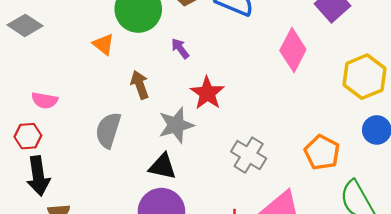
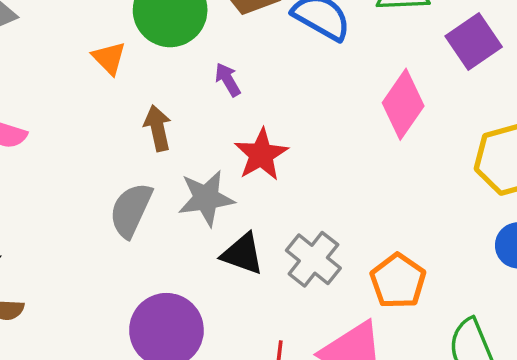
gray semicircle: (108, 130) -> (131, 210), moved
orange pentagon: (322, 152) -> (398, 281), moved
black triangle: (163, 166) -> (243, 254), moved

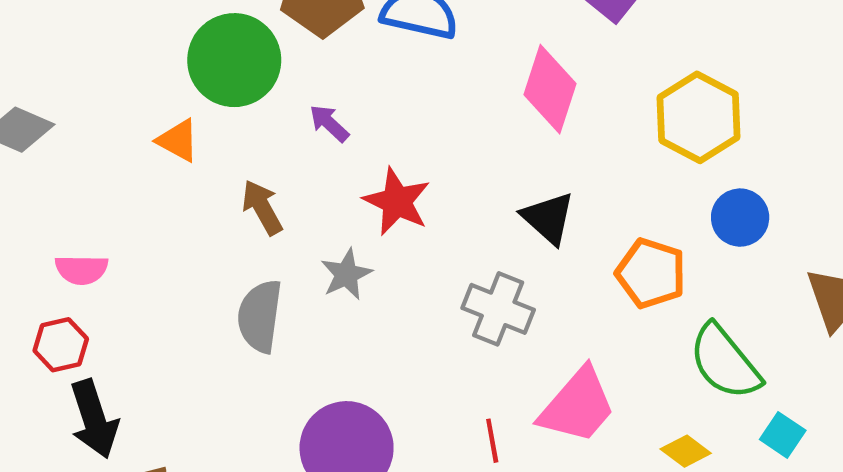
gray star: (206, 198) -> (346, 274), size x0.7
black triangle: (243, 254) -> (548, 218), moved, turned 39
orange pentagon: (398, 281) -> (651, 273), moved

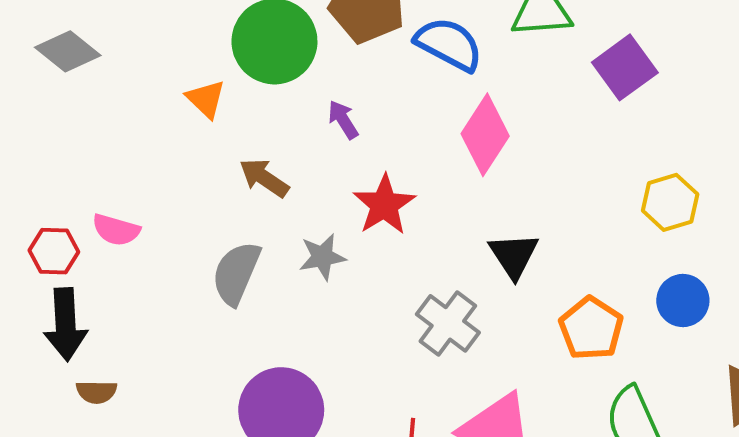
pink diamond: (550, 89) -> (485, 135), moved
yellow hexagon: (699, 117) -> (670, 202), size x0.7
brown arrow: (262, 207) -> (264, 178), turned -42
pink semicircle: (81, 270) -> (116, 230), moved

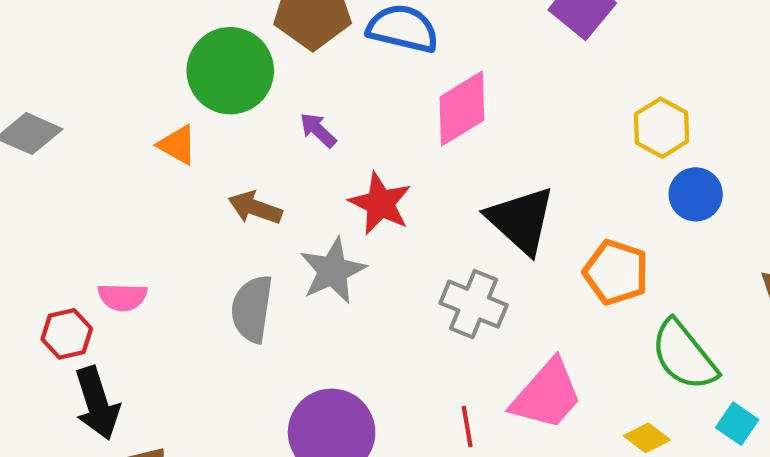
pink diamond: (485, 135) -> (462, 109), turned 40
black triangle: (514, 255) -> (521, 220), size x1.4
gray star: (322, 257) -> (333, 271), size x1.4
blue circle: (683, 301) -> (696, 194), moved

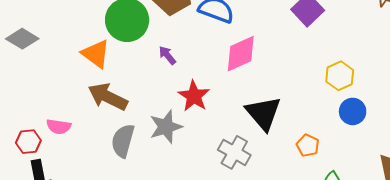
orange triangle: (177, 145) -> (96, 54), size x1.4
brown arrow: (255, 208) -> (108, 97), moved, size x1.5
orange pentagon: (616, 272) -> (308, 145), size x0.7

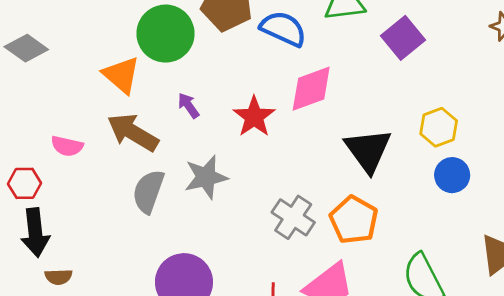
purple arrow: (167, 55) -> (188, 106), moved
red star: (194, 96) -> (254, 117), moved
black triangle: (263, 113) -> (368, 150), moved
pink semicircle: (59, 127) -> (67, 146), moved
orange pentagon: (308, 145) -> (354, 220), moved, size x1.6

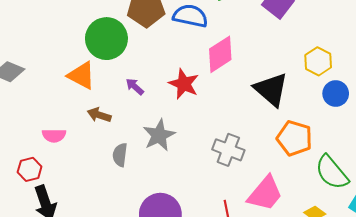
brown arrow: (133, 132) -> (99, 115), size x0.6
gray semicircle: (148, 191) -> (120, 155), size x0.7
orange pentagon: (354, 220) -> (294, 138), moved

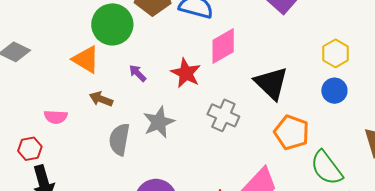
yellow hexagon: (318, 61) -> (336, 53), moved
gray cross: (228, 150) -> (223, 115), moved
gray semicircle: (120, 155) -> (119, 139), size x1.4

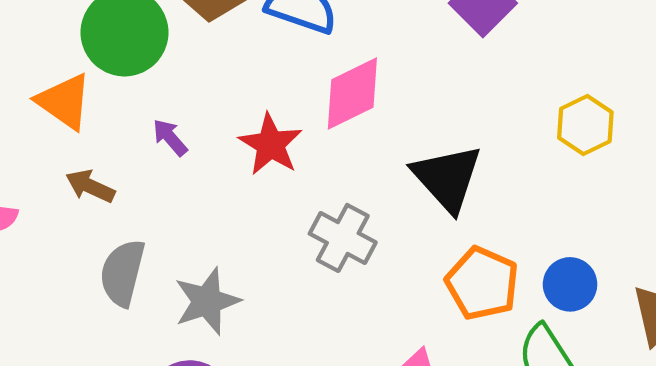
blue circle: (334, 91) -> (570, 284), moved
gray star: (159, 122) -> (207, 301), moved

